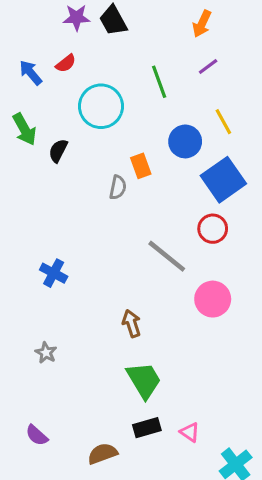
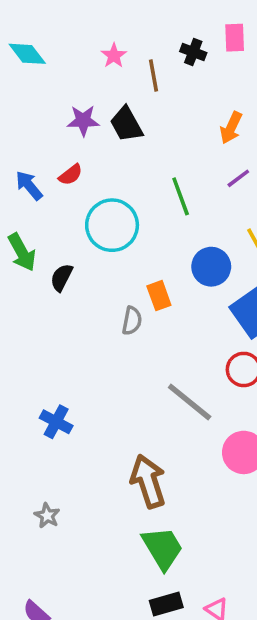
brown arrow: (132, 324) -> (148, 481), size x1.6

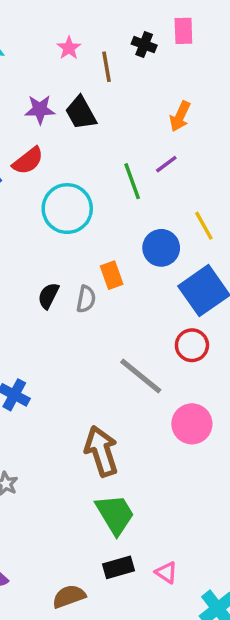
red semicircle: (71, 175) -> (28, 161), size x1.4
purple line: (238, 178) -> (166, 164), moved
black semicircle: (62, 277) -> (48, 296), moved

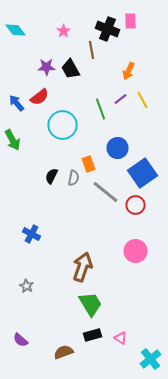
black cross: (144, 45) -> (108, 29), size x1.6
brown line: (107, 67) -> (92, 50), moved
yellow line: (204, 226) -> (142, 100), moved
gray line: (141, 376) -> (106, 192), moved
brown arrow: (101, 451) -> (82, 267), turned 36

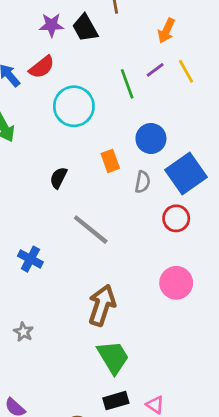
gray semicircle: (74, 178) -> (143, 182), moved
gray line: (106, 192) -> (91, 230), moved

